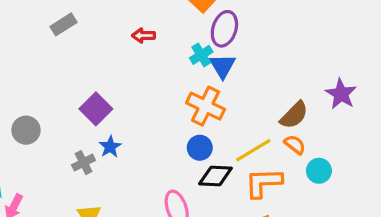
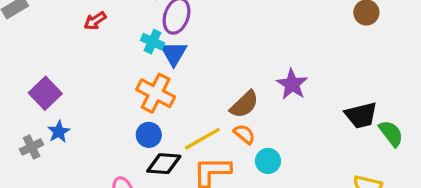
red arrow: (144, 36) -> (95, 21), turned -35
cyan cross: (201, 55) -> (153, 42), turned -35

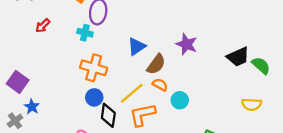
blue triangle: (174, 53) -> (136, 46), moved, turned 36
black diamond: (164, 164) -> (108, 115), turned -75

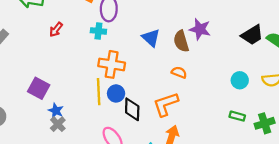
blue triangle: (136, 46) -> (151, 38), turned -36
brown semicircle: (156, 64) -> (181, 41), moved, turned 135
yellow line: (132, 93) -> (99, 92), moved, turned -45
cyan circle: (180, 100) -> (240, 80), moved
gray cross: (15, 121) -> (58, 124), moved

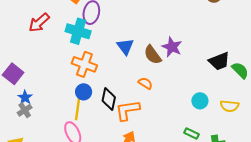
red arrow: (56, 30) -> (39, 23), size x1.5
cyan cross: (98, 31) -> (78, 31), size x1.6
brown semicircle: (181, 41) -> (153, 55), turned -30
yellow line: (99, 92) -> (78, 108), moved
black diamond: (132, 109) -> (109, 99), moved

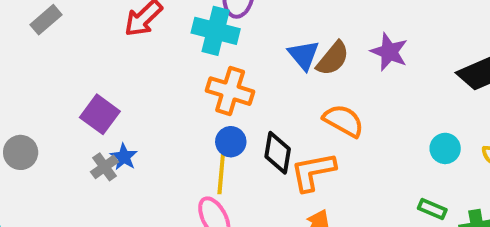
brown semicircle: (153, 55) -> (333, 58), moved, turned -102
orange semicircle: (145, 83) -> (343, 121), size x1.5
gray cross: (25, 110) -> (105, 167), moved

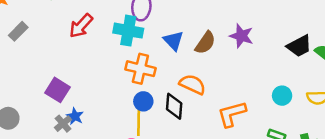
blue triangle: (304, 55) -> (173, 41), moved
orange semicircle: (343, 121) -> (192, 84), moved
orange L-shape: (313, 172) -> (232, 114), moved

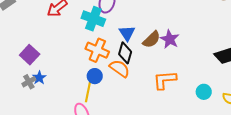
purple star: (241, 36) -> (170, 39), moved
orange semicircle: (192, 84) -> (120, 68), moved
black diamond: (174, 106) -> (125, 53), moved
orange L-shape: (232, 114) -> (165, 80), moved

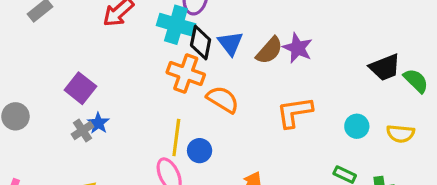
black diamond: (125, 53) -> (201, 43), moved
blue circle: (95, 76) -> (200, 151), moved

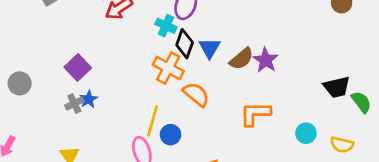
cyan cross: (176, 25) -> (166, 26), size x0.7

